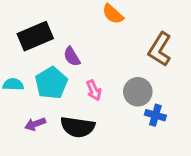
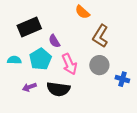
brown L-shape: (160, 49) -> (100, 36), moved
pink arrow: (94, 90) -> (69, 64), size x1.5
blue cross: (155, 115) -> (122, 79), moved

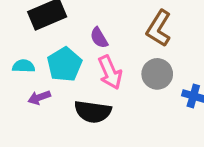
purple semicircle: (54, 41) -> (99, 38), moved
purple arrow: (29, 87) -> (39, 98), moved

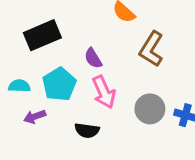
gray circle: (157, 74) -> (150, 109), moved
black semicircle: (93, 112) -> (87, 130), size x0.7

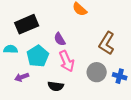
brown L-shape: (151, 49) -> (107, 43), moved
cyan semicircle: (19, 86) -> (11, 49), moved

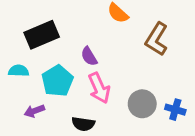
brown L-shape: (107, 43) -> (157, 39), moved

